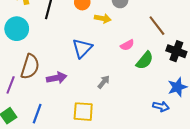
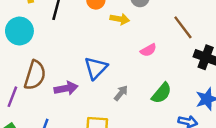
blue triangle: (82, 48) -> (96, 68), moved
green semicircle: (145, 60) -> (161, 93), moved

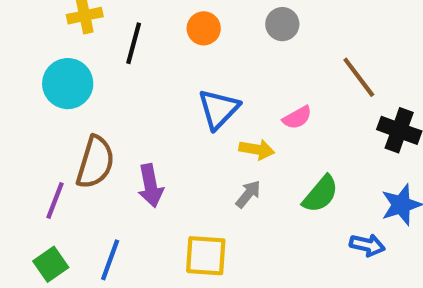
yellow arrow: (120, 19) -> (257, 149), moved
blue triangle: (96, 68) -> (219, 109), moved
purple arrow: (66, 88) -> (151, 186), turned 90

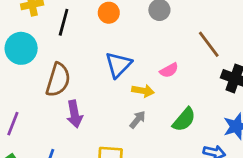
brown semicircle: (95, 162) -> (58, 80), moved

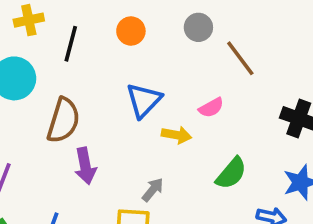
brown line: (209, 44) -> (240, 58), moved
gray arrow: (138, 120) -> (153, 190), moved

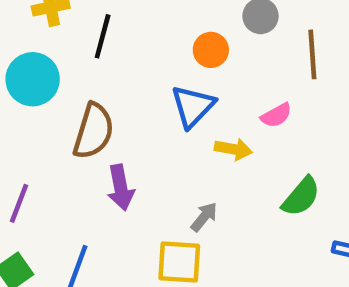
orange circle: (131, 31) -> (211, 50), moved
brown line: (240, 58) -> (312, 54), turned 33

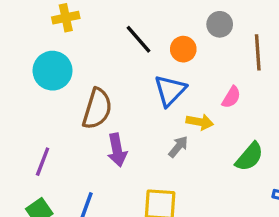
black line: (103, 36) -> (139, 39), moved, turned -56
pink semicircle: (276, 115) -> (231, 97), turned -30
gray arrow: (204, 217) -> (178, 147), moved

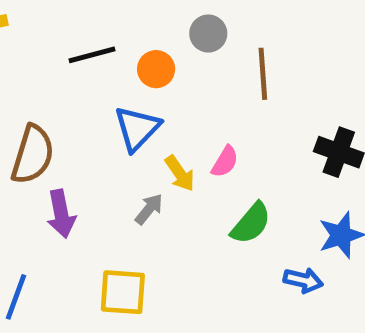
black line: (139, 39) -> (92, 55), turned -64
pink semicircle: (231, 97) -> (225, 162), moved
yellow arrow: (200, 122) -> (180, 173), turned 45

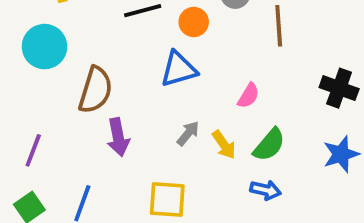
blue triangle: (137, 128) -> (179, 69), turned 30
yellow arrow: (180, 173) -> (224, 145), moved
blue arrow: (303, 280) -> (265, 190), moved

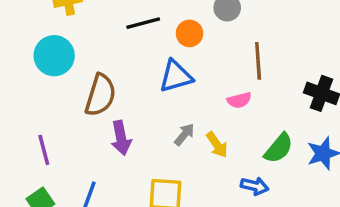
brown line: (279, 26) -> (258, 61), moved
pink semicircle: (248, 96) -> (239, 100), turned 45
green semicircle: (269, 145) -> (279, 148), moved
purple line: (33, 150) -> (44, 150), turned -36

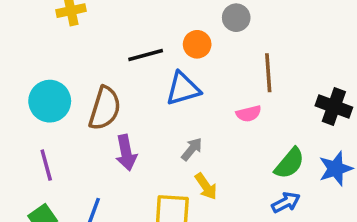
black line: (143, 23) -> (146, 55), moved
cyan circle: (54, 56) -> (50, 101), moved
yellow arrow: (217, 145) -> (206, 186), moved
blue arrow: (255, 186) -> (286, 202), moved, turned -40

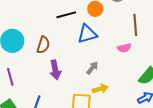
brown semicircle: (105, 108) -> (43, 45), size x0.7
yellow arrow: (206, 186) -> (100, 89), turned -70

